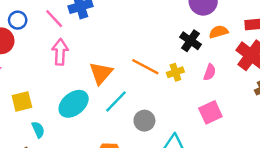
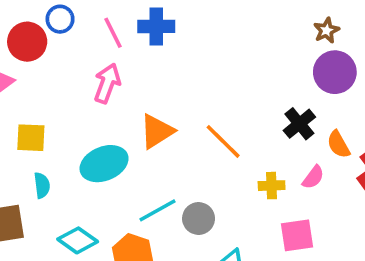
orange semicircle: (219, 32) -> (338, 144), moved, turned -120
yellow cross: (175, 72) -> (272, 186), moved
cyan line: (116, 101) -> (158, 210), moved

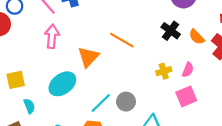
orange line: (223, 141) -> (122, 40), moved
pink semicircle: (313, 177) -> (188, 70), moved

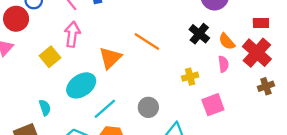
pink semicircle: (188, 70) -> (223, 64), moved, turned -32
yellow square: (16, 80) -> (50, 57), moved, turned -30
cyan line: (101, 103) -> (105, 109), moved

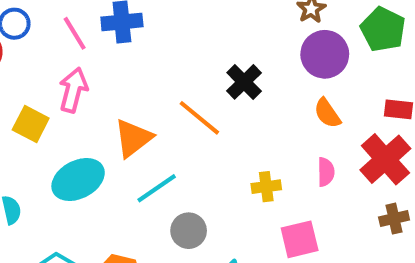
black cross: (199, 34) -> (244, 82), moved
orange semicircle: (227, 42) -> (327, 113), moved
yellow square: (50, 57) -> (31, 124), turned -30
cyan line: (105, 109) -> (157, 188), moved

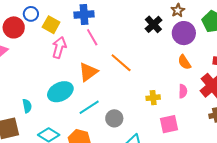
pink line: (75, 33) -> (92, 37), moved
black cross: (244, 82) -> (153, 24), moved
yellow square: (31, 124) -> (51, 25), moved
cyan line: (157, 188) -> (89, 107), moved

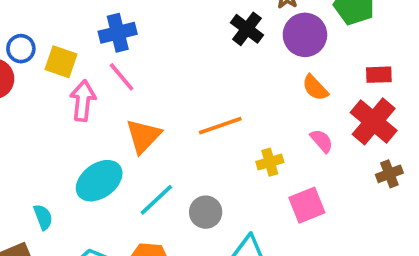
pink line: (92, 37) -> (122, 77), moved
orange line: (121, 63) -> (220, 126), moved, turned -50
pink semicircle: (183, 91) -> (322, 141), turned -32

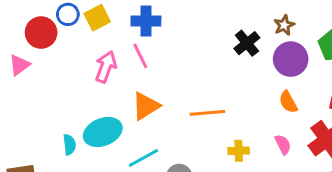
yellow square: (61, 62) -> (97, 18), moved, turned 30
cyan semicircle: (43, 217) -> (69, 145), moved

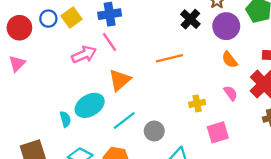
red circle: (41, 33) -> (19, 28), moved
pink arrow: (106, 67) -> (84, 55), turned 55
orange line: (207, 113) -> (170, 58), moved

